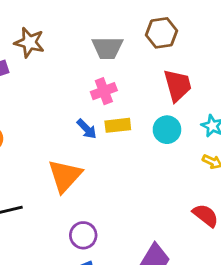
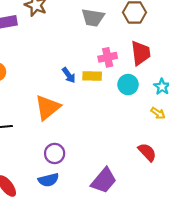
pink cross: (104, 91) -> (108, 57), moved

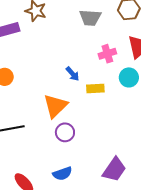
yellow rectangle: (92, 76) -> (95, 88), moved
purple circle: (55, 153) -> (65, 132), moved

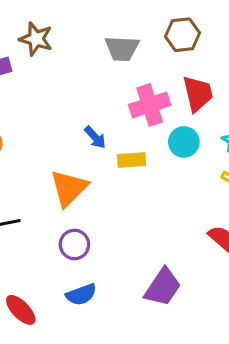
pink cross: (107, 54) -> (150, 105), size x1.4
purple circle: (65, 132) -> (74, 244), moved

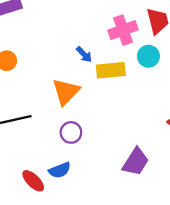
yellow rectangle: (131, 160) -> (111, 70), size x1.4
blue semicircle: (81, 295) -> (60, 170), moved

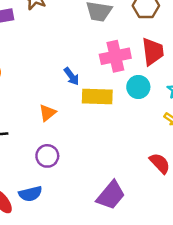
orange triangle: (66, 92) -> (48, 113), size x0.6

